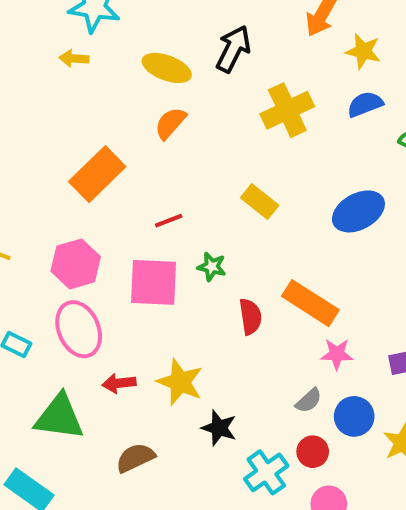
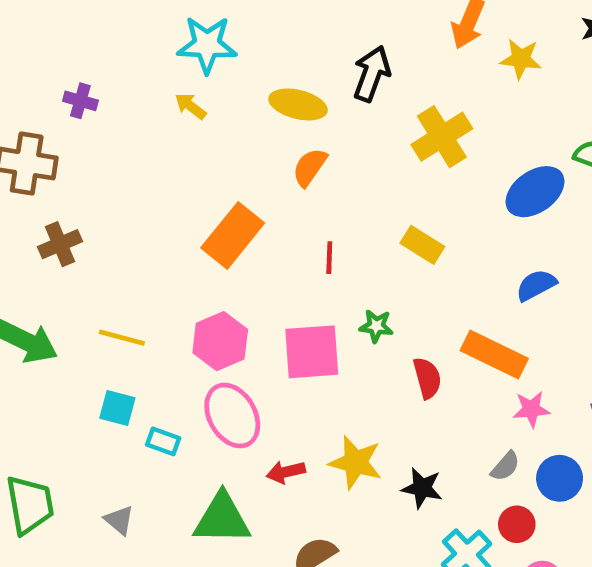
yellow arrow: (74, 58) -> (191, 106), turned 40
blue semicircle: (365, 104) -> (536, 285), moved
blue ellipse: (358, 211) -> (535, 192), moved
red line: (169, 221) -> (329, 258), moved, turned -60
black star: (219, 428) -> (422, 488), moved

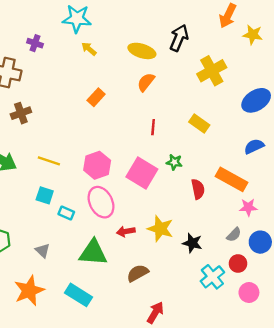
cyan star: (207, 45) -> (77, 19), moved
orange rectangle: (233, 235) -> (96, 97), moved, size x0.6
pink square: (312, 352) -> (142, 173), turned 32

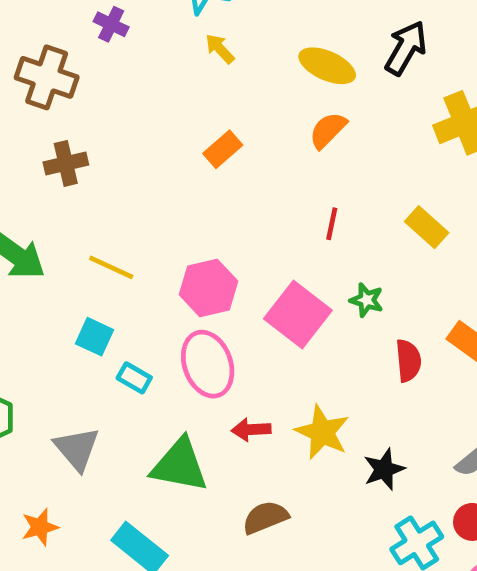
black star: (192, 243) -> (384, 469), turned 30
gray triangle: (43, 251) -> (77, 449), size x1.5
orange star: (29, 291) -> (40, 527), size x0.6

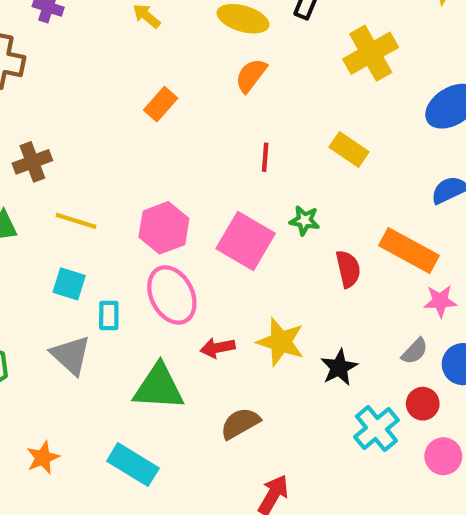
brown cross: (66, 163) -> (32, 162), moved
cyan rectangle: (134, 378) -> (109, 316), turned 68
gray triangle: (77, 449) -> (71, 355), moved

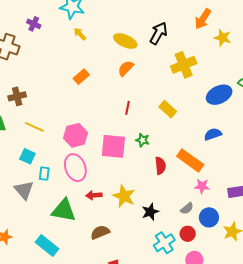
pink square: (246, 241) -> (113, 146), turned -32

